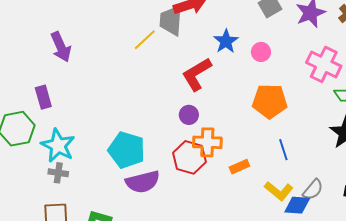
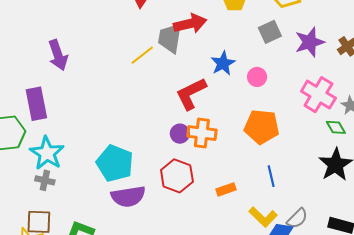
purple rectangle: (43, 97) -> (36, 104), size x1.4
orange cross: (207, 142) -> (202, 133), moved

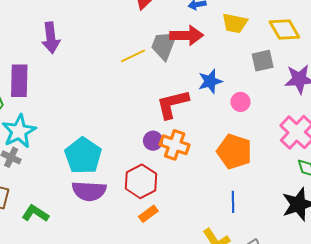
orange rectangle: (226, 189) -> (148, 214), moved, turned -30

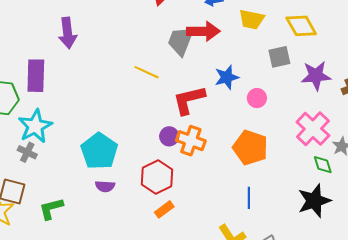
yellow line: (133, 56) -> (147, 72), moved, turned 50
purple semicircle: (89, 191) -> (105, 186), size x0.6
green L-shape: (35, 213) -> (51, 209), turned -48

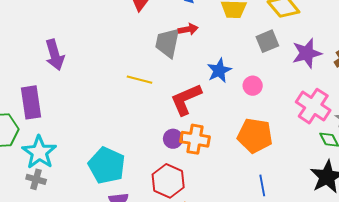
red arrow: (203, 31) -> (188, 29), size x0.6

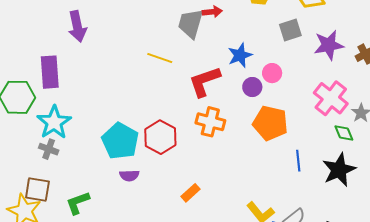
purple circle: (173, 139) -> (252, 87), moved
red hexagon: (168, 181) -> (160, 137), moved
blue line: (262, 185) -> (298, 161), moved

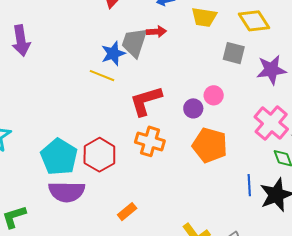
gray square: (290, 30) -> (234, 53), turned 30
blue star: (240, 55) -> (113, 54), moved
blue line: (298, 161) -> (249, 185), moved
purple semicircle: (129, 175) -> (67, 192), size x1.8

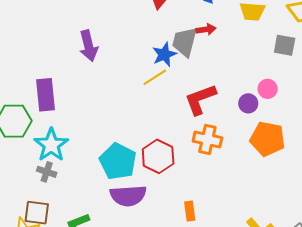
purple arrow: (21, 41) -> (89, 46), moved
yellow line: (102, 76) -> (155, 77), turned -50
orange rectangle: (127, 212) -> (190, 211), turned -54

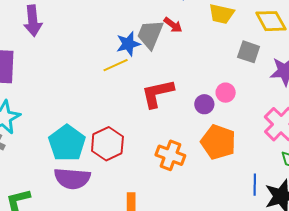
red arrow: (206, 29) -> (173, 25), turned 36
purple arrow: (89, 46) -> (33, 21), moved
orange cross: (207, 139) -> (170, 155), moved

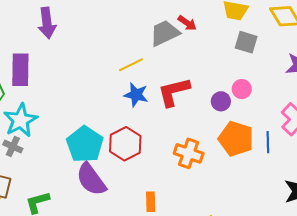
gray trapezoid: (150, 34) -> (165, 33), turned 44
blue star: (128, 44) -> (136, 95), moved, turned 30
gray square: (249, 52) -> (246, 42), moved
purple semicircle: (72, 178) -> (91, 179), turned 51
blue line: (255, 185) -> (268, 142), moved

